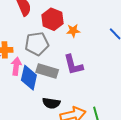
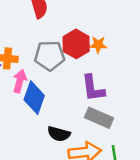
red hexagon: (52, 19) -> (76, 44), moved
gray rectangle: (47, 71) -> (99, 118), moved

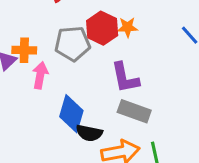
blue diamond: (34, 98) -> (71, 114), moved

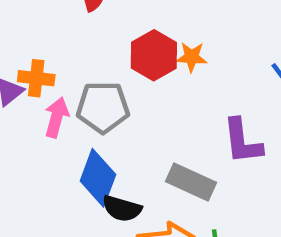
gray pentagon: (73, 44) -> (103, 107), moved
purple L-shape: (125, 78) -> (242, 141), moved

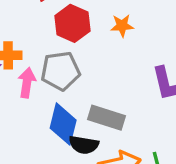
red hexagon: (154, 55) -> (72, 23), moved
gray rectangle: (191, 182) -> (106, 118), moved

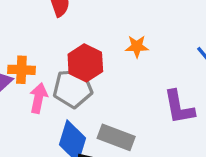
red hexagon: (72, 23) -> (85, 63), moved

